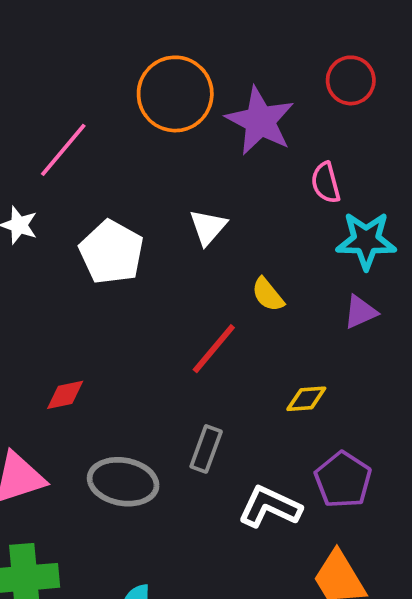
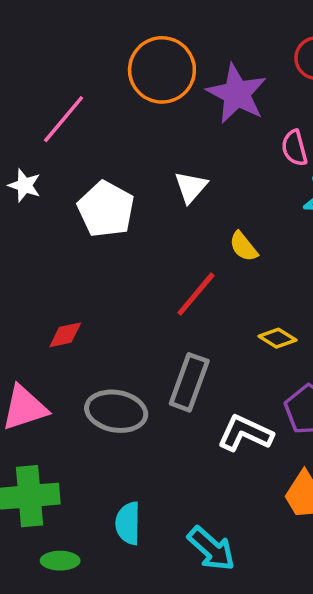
yellow diamond: (306, 399) -> (277, 338), turned 36
gray rectangle: (206, 449) -> (189, 382), size x1.4

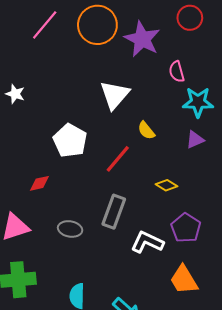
pink line: (64, 119) -> (45, 25), moved
white triangle: (191, 187) -> (115, 95), size x1.5
white pentagon: (106, 209) -> (70, 141), moved
gray ellipse: (116, 411) -> (70, 229), size x0.7

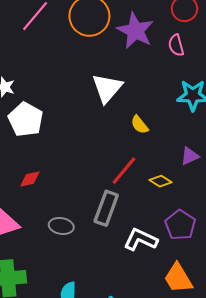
pink semicircle: (177, 72) -> (176, 45), moved
purple triangle: (195, 140) -> (190, 156), moved
white pentagon: (70, 141) -> (26, 119), moved
red line: (118, 159) -> (124, 171), moved

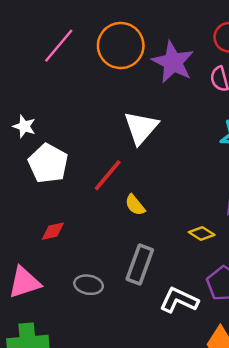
yellow semicircle: (140, 125) -> (135, 205), moved
red line: (124, 171) -> (108, 175), moved

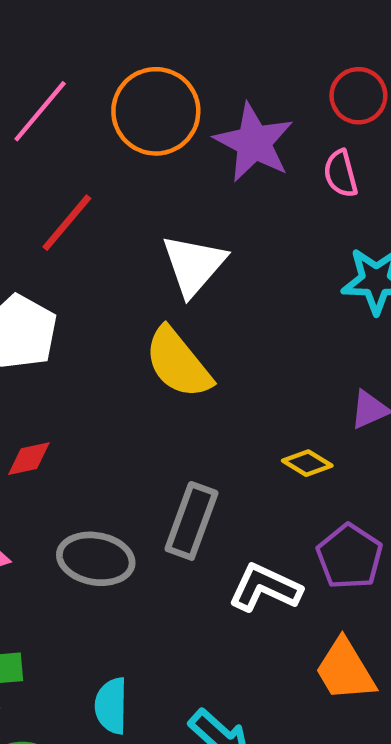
red line: (108, 175) -> (67, 223), moved
yellow semicircle: (135, 205) -> (178, 363), moved, size x1.8
gray ellipse: (89, 285) -> (96, 559), size x1.4

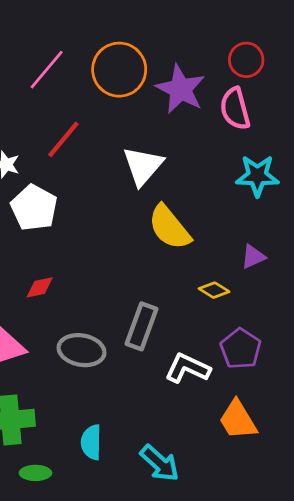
pink semicircle: (341, 174) -> (235, 109), size x1.4
yellow semicircle: (178, 363) -> (169, 227), moved

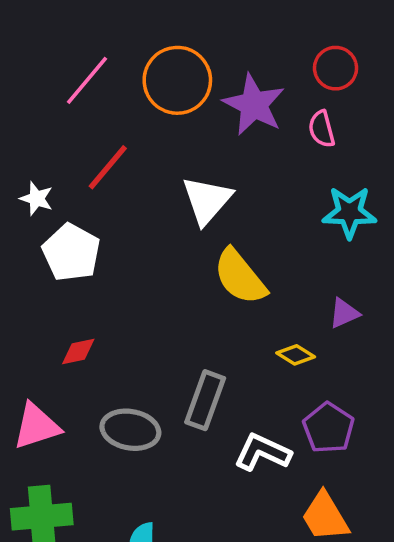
pink semicircle: (235, 109) -> (322, 129), size x0.7

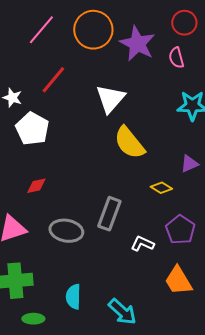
white L-shape: (263, 452) -> (142, 244), size x0.7

